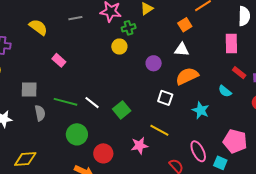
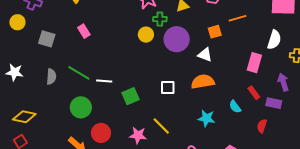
purple circle: (154, 63) -> (177, 39), moved, size x1.6
gray square: (29, 89) -> (47, 39), moved
white square: (165, 98) -> (168, 88), moved, turned -35
white line: (92, 103) -> (104, 81), turned -49
cyan star: (201, 110) -> (206, 118), turned -30

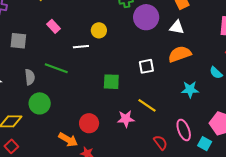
yellow circle: (146, 35) -> (99, 30), moved
white line: (104, 81) -> (81, 47), moved
green square: (131, 96) -> (111, 82), turned 36
green circle: (81, 107) -> (40, 103), moved

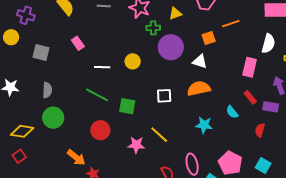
yellow circle: (99, 30) -> (133, 61), moved
green line: (56, 68) -> (97, 95), moved
red circle: (89, 123) -> (100, 130), moved

